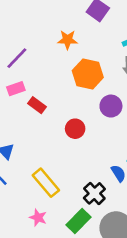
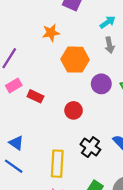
yellow rectangle: (46, 183) -> (57, 164), turned 55
black cross: (94, 193) -> (90, 147), moved

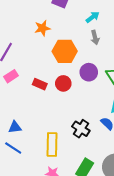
red rectangle: (35, 96) -> (40, 84), moved
red circle: (74, 110) -> (63, 83), moved
blue triangle: (16, 143) -> (15, 127), turned -40

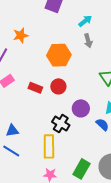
orange star: (42, 28) -> (21, 35), moved
purple circle: (89, 72) -> (81, 108), moved
black cross: (81, 129) -> (61, 124), moved

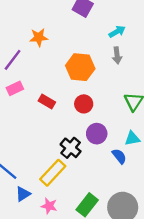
red circle: (58, 86) -> (84, 104), moved
blue triangle: (12, 131) -> (23, 194), moved, turned -32
yellow rectangle: (49, 146) -> (53, 173), turned 35

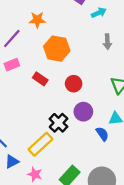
cyan arrow: (117, 32) -> (99, 13), moved
orange hexagon: (80, 67) -> (57, 49), moved

